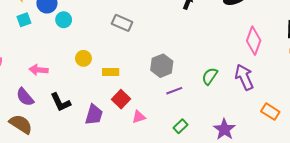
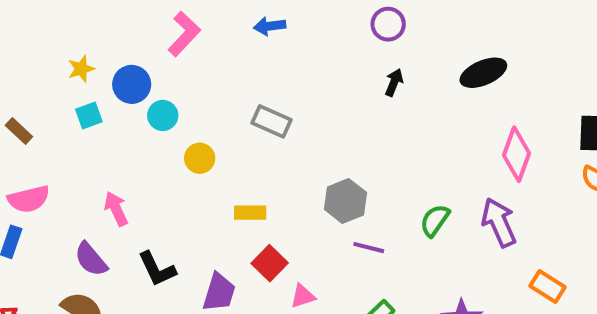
yellow circle: (83, 58) -> (200, 158), moved
pink arrow: (39, 70) -> (116, 209), turned 60
purple line: (174, 91) -> (369, 248), turned 35

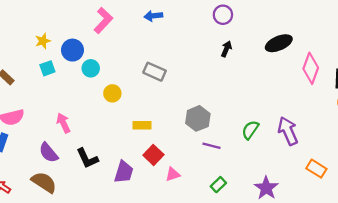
pink diamond: (516, 154) -> (311, 68), moved

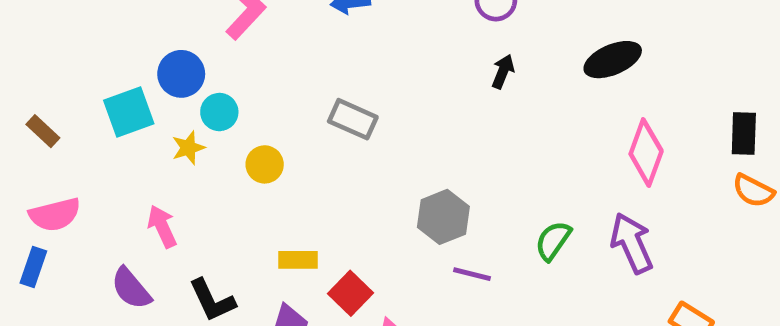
yellow star: (43, 41) -> (188, 148), moved
cyan square: (47, 68) -> (129, 112), size x1.5
pink diamond: (311, 68) -> (646, 153), moved
yellow rectangle: (142, 125) -> (298, 260), moved

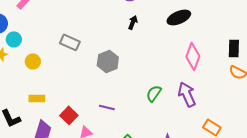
gray hexagon: (443, 217) -> (108, 61), moved
yellow rectangle: (298, 260) -> (37, 98), moved
purple line: (472, 274) -> (107, 107), moved

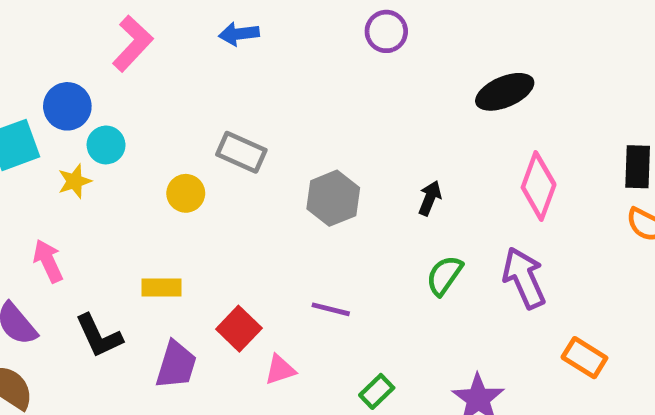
black arrow: (133, 22) -> (430, 198), moved
yellow circle: (33, 61) -> (186, 193), moved

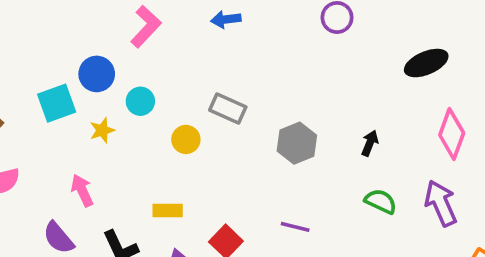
cyan circle: (106, 145) -> (140, 101), moved
green semicircle: (444, 275) -> (381, 201), turned 80

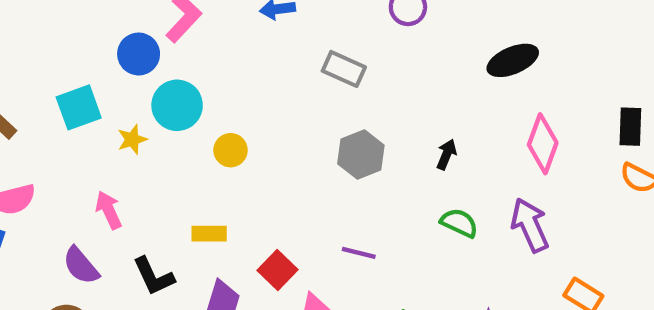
blue circle: (97, 74) -> (139, 54), moved
cyan circle: (140, 101) -> (177, 105), size x1.5
gray rectangle: (228, 109) -> (344, 69), moved

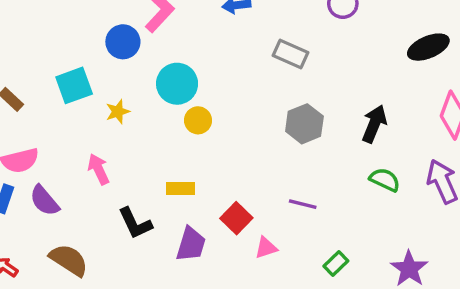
cyan circle: (177, 105) -> (177, 84), moved
black arrow: (446, 154) -> (374, 124), size x1.5
purple semicircle: (81, 266) -> (44, 201), moved

